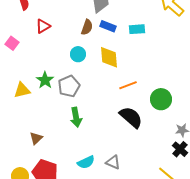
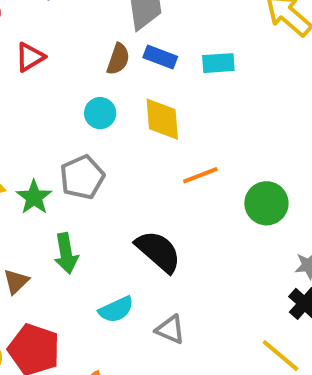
green star: (45, 80) -> (34, 197), moved
green arrow: (76, 117) -> (66, 253), moved
black semicircle: (131, 117) -> (158, 251), moved
cyan semicircle: (86, 162) -> (116, 310), moved

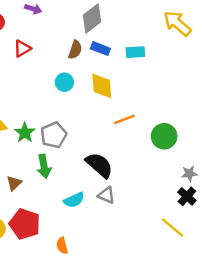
gray pentagon: (82, 177) -> (54, 135), moved
gray triangle: (170, 330) -> (106, 195), moved

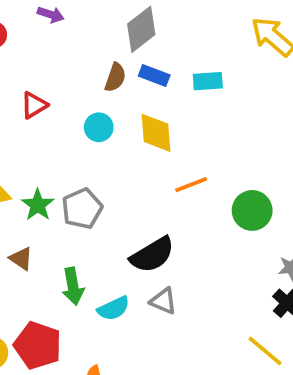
red triangle: (22, 49) -> (34, 105), moved
black semicircle: (99, 165) -> (152, 255), turned 108
green arrow: (44, 166) -> (73, 286), moved
brown triangle: (14, 183) -> (21, 259), moved, turned -42

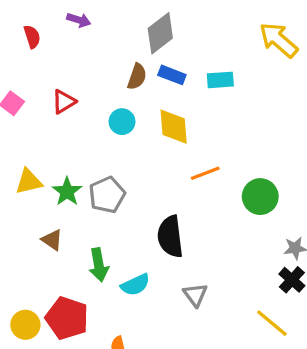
black semicircle: (152, 255) -> (170, 237), turned 114
gray triangle: (163, 301) -> (195, 295), moved, turned 30

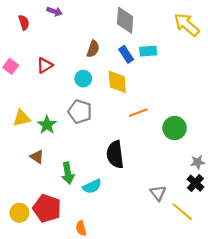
gray diamond: (160, 33) -> (125, 20), moved, turned -48
blue rectangle: (172, 75) -> (126, 54), moved, turned 35
gray pentagon: (107, 195) -> (80, 112), moved, turned -30
gray triangle: (195, 295) -> (158, 193), moved

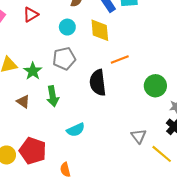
gray pentagon: (80, 112) -> (64, 59), turned -30
green circle: (175, 128) -> (155, 86), moved
black semicircle: (115, 154) -> (98, 83), moved
green arrow: (68, 173) -> (53, 96), moved

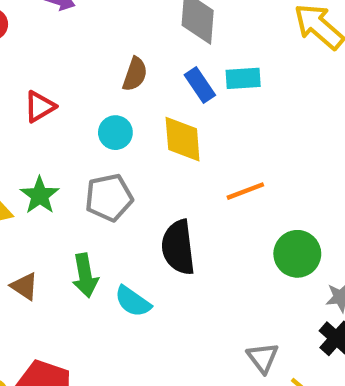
orange line: (120, 60) -> (245, 191), moved
green star: (33, 71) -> (40, 195), moved
cyan semicircle: (76, 130) -> (133, 301), moved, turned 60

